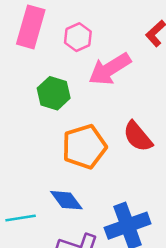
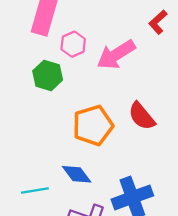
pink hexagon: (78, 37) -> (73, 44), moved
green hexagon: (54, 93) -> (48, 75), moved

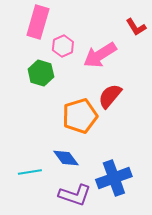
red L-shape: (158, 22) -> (136, 27), turned -80
red semicircle: (142, 116) -> (110, 96), moved, turned 80

